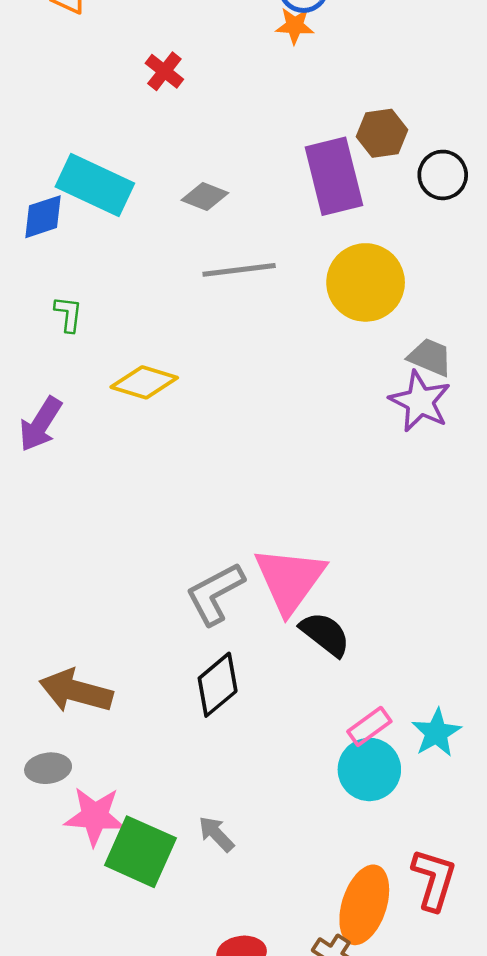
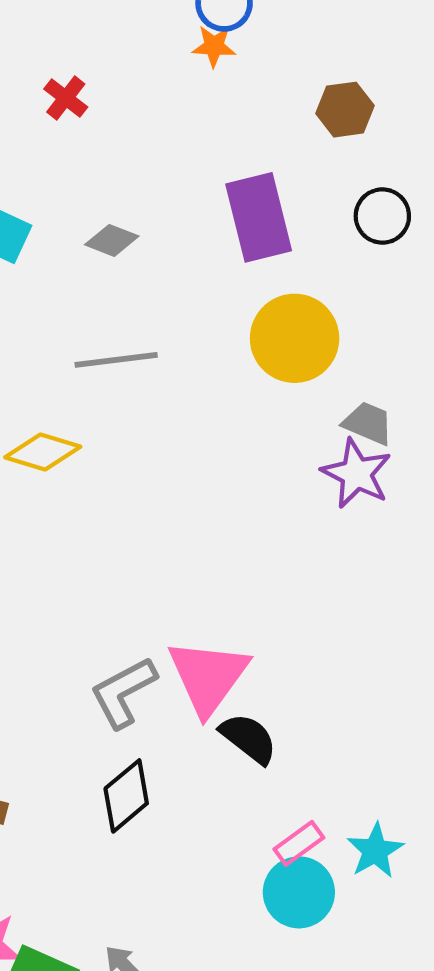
brown hexagon: (382, 133) -> (345, 110), moved
gray line: (239, 270) -> (116, 360), moved

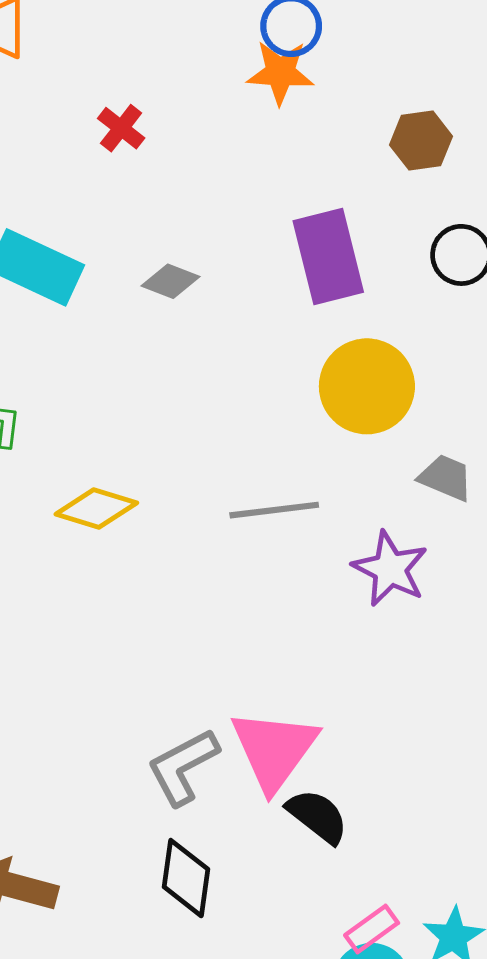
orange star: (214, 46) -> (280, 73), size x1.4
gray line: (116, 360) -> (274, 510), moved
purple star: (356, 474) -> (390, 569), moved
black diamond: (126, 796) -> (186, 878), turned -42

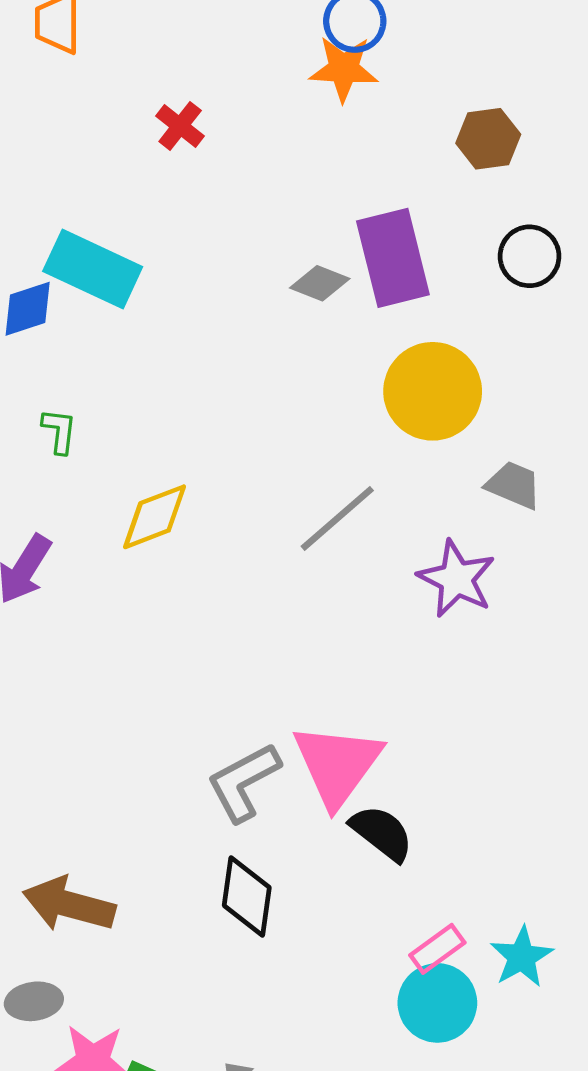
gray diamond: (171, 281) -> (320, 283), moved
yellow diamond: (96, 509) -> (155, 517), turned -38
gray line: (274, 510) -> (337, 518), turned -34

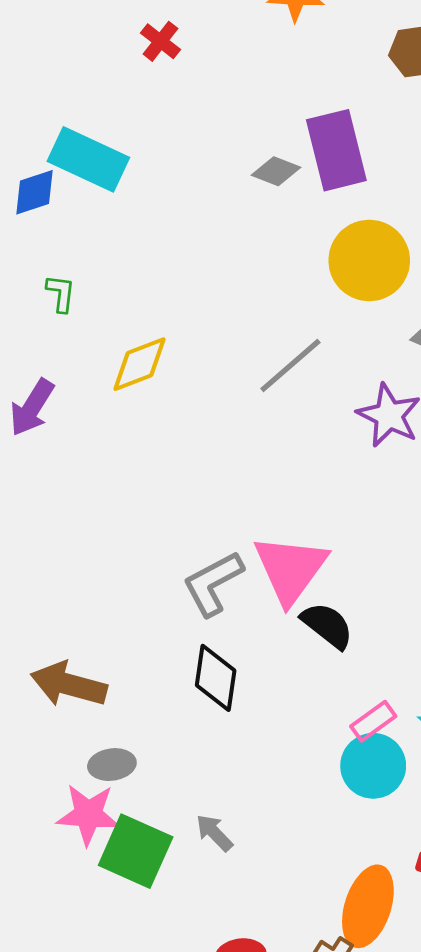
gray ellipse: (34, 1001) -> (112, 765), moved

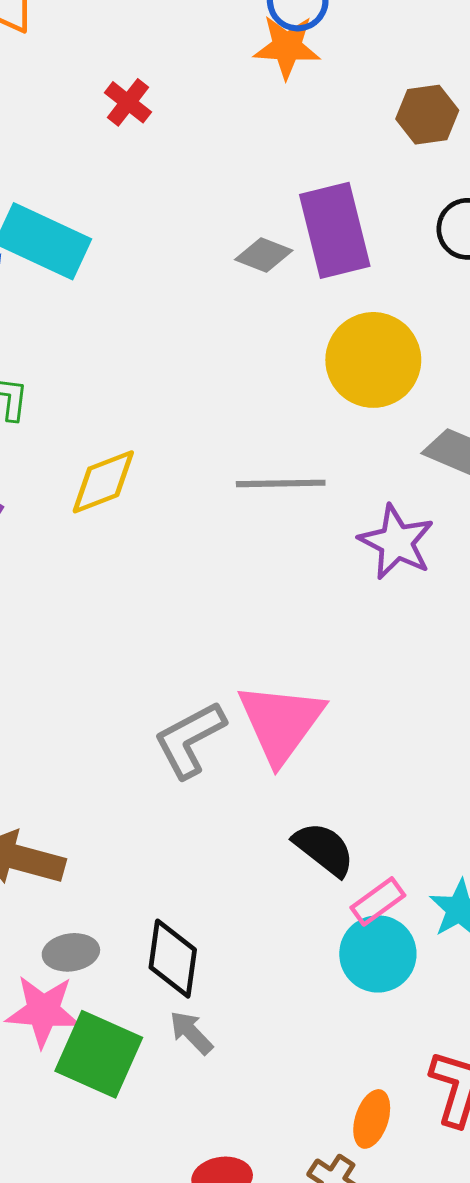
gray line: (290, 365) -> (281, 483), turned 40
black semicircle: (327, 625) -> (324, 849), moved
black diamond: (216, 678) -> (173, 959), moved
orange ellipse: (368, 906) -> (372, 1119), size x0.6

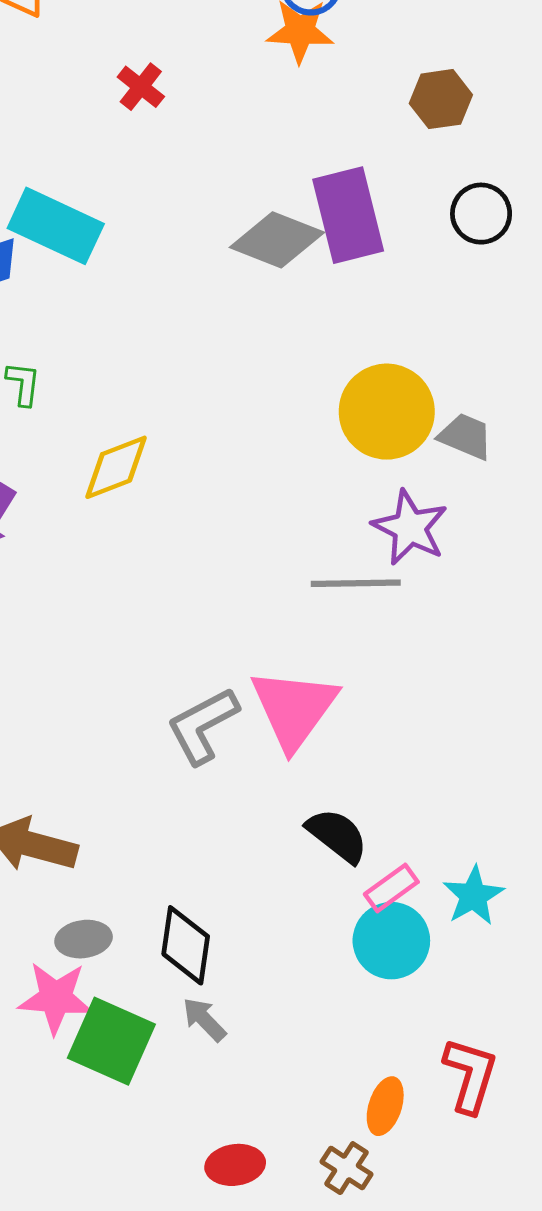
gray diamond: (264, 255) -> (277, 240), size x1.6
yellow circle: (373, 360) -> (387, 412), moved
gray line: (281, 483) -> (356, 583), moved

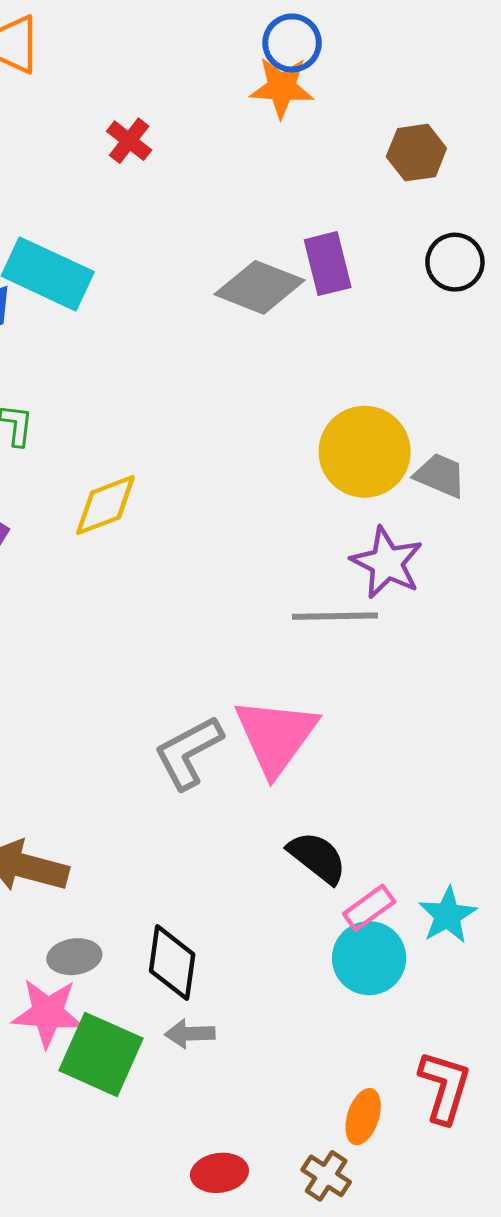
purple rectangle: (348, 215) -> (328, 264), size x0.7
gray arrow: (204, 1020) -> (190, 1034), turned -48

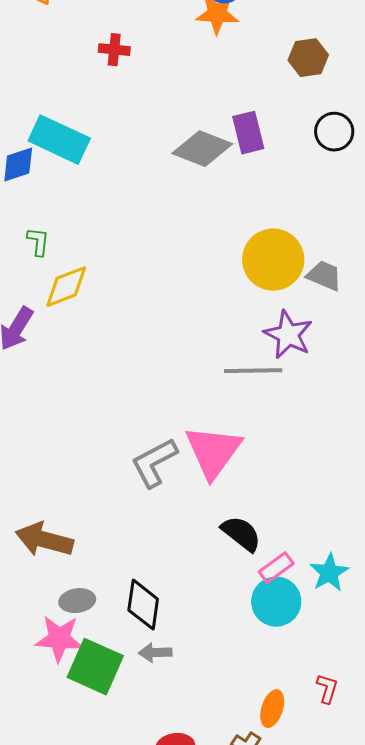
red cross: (129, 141) -> (114, 50), turned -32
yellow diamond: (105, 505) -> (66, 287), moved
red L-shape: (445, 1087) -> (327, 689), size x0.6

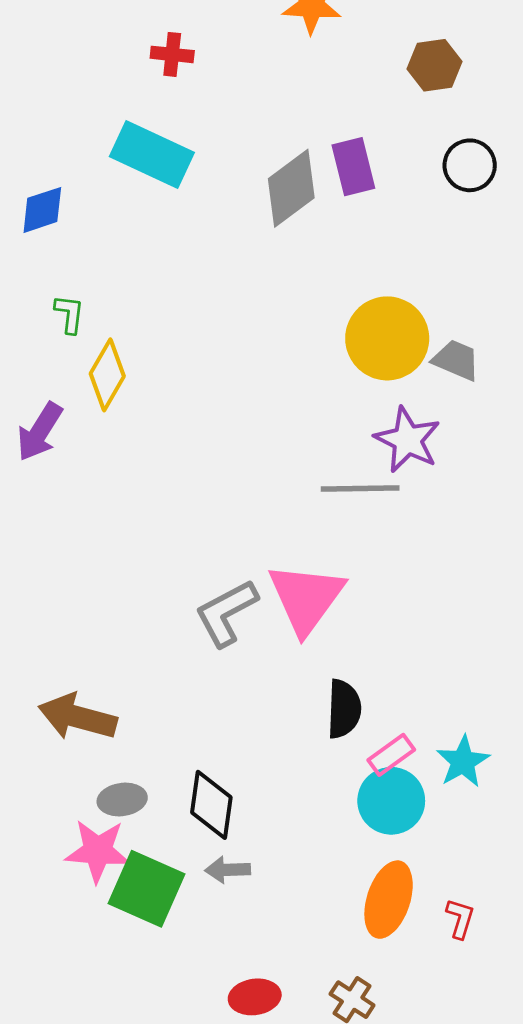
cyan rectangle: (59, 140) -> (152, 154), moved
gray diamond: (202, 149) -> (291, 188), turned -58
yellow diamond: (66, 287) -> (107, 375), turned -39
black semicircle: (241, 534) -> (344, 709), turned 54
orange ellipse: (272, 709) -> (389, 900), moved, size x1.5

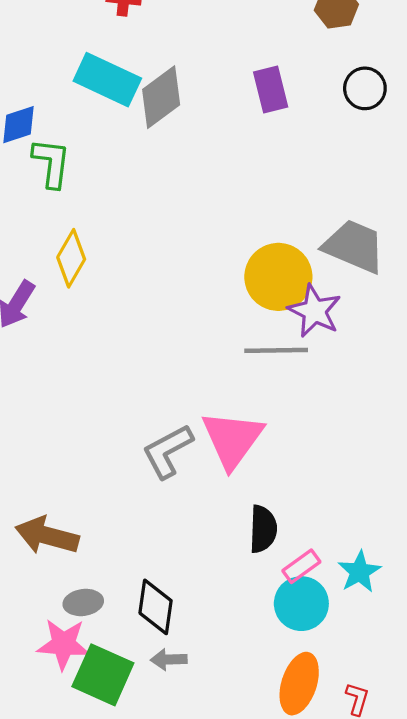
gray diamond: (291, 188) -> (161, 97), moved
green L-shape: (69, 314) -> (51, 163), moved, size x1.6
yellow circle: (387, 338) -> (278, 277), moved
gray trapezoid: (456, 360) -> (354, 246), size x1.6

